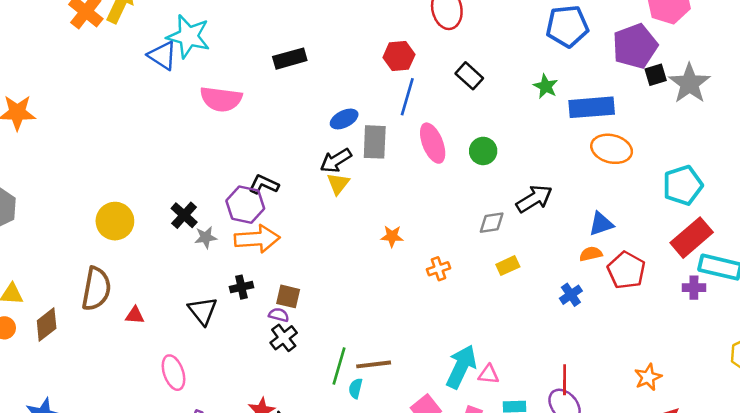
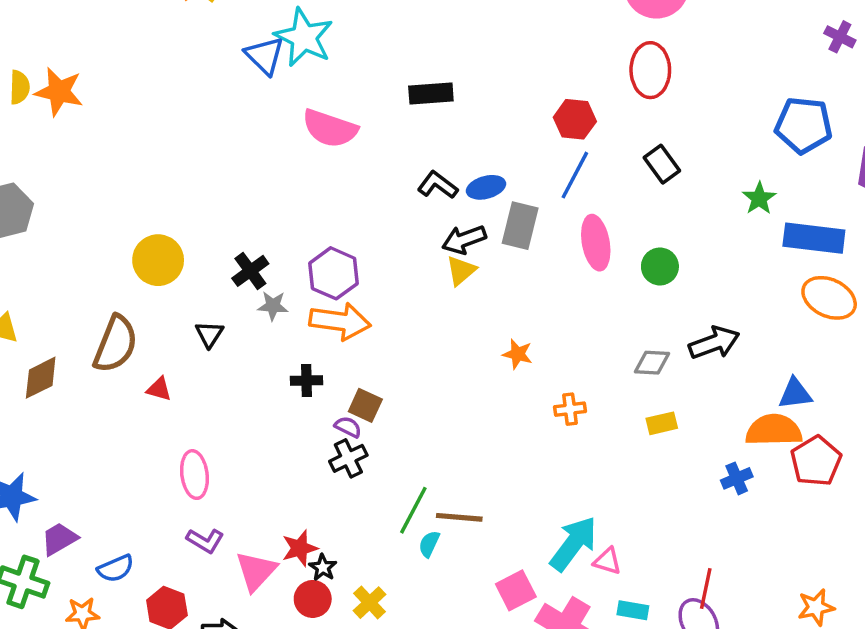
black L-shape: (264, 184) -> (438, 185), moved
orange semicircle: (591, 254) -> (774, 430), size x1.8
black triangle: (203, 311) -> (209, 334), moved, size x0.7

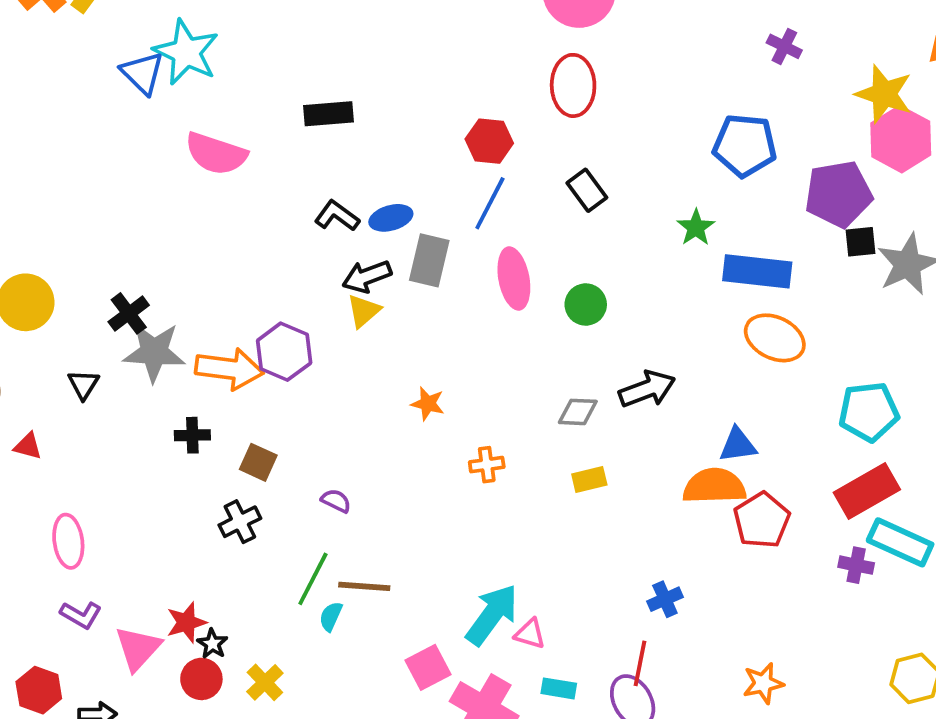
purple hexagon: (334, 273) -> (284, 352), moved
gray star: (273, 306) -> (154, 352), size x1.8
purple semicircle: (348, 427) -> (336, 501), moved
blue cross: (737, 478) -> (665, 599), moved

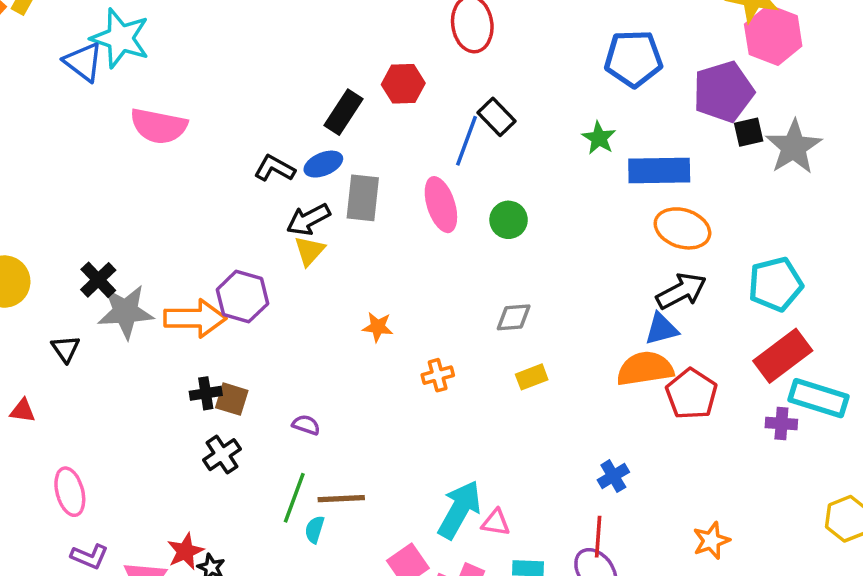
black rectangle: (328, 114) -> (343, 112), moved, turned -45
blue line: (490, 203) -> (467, 141), moved
black arrow: (647, 389) -> (681, 291), moved
black cross: (192, 435) -> (206, 393), moved

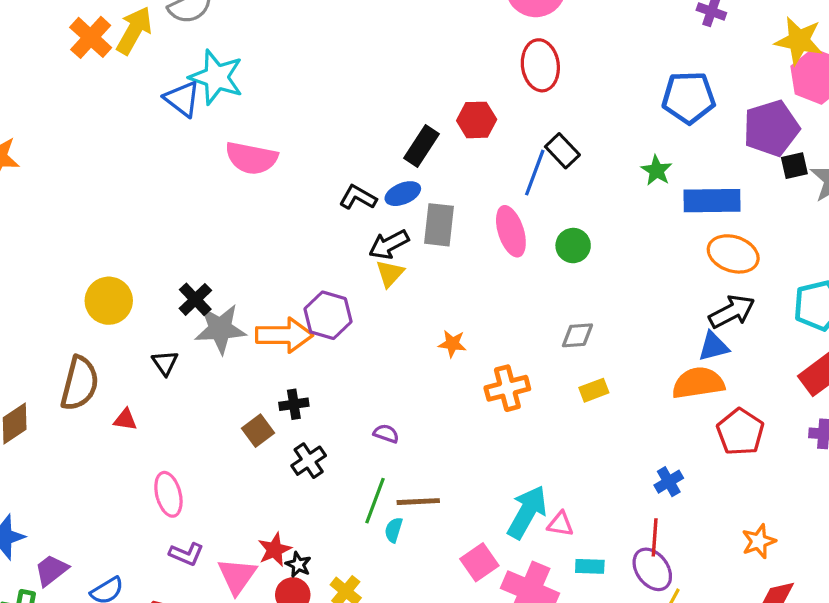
orange cross: (438, 375) -> (507, 388), size x1.5
red pentagon: (691, 394) -> (740, 432), moved
brown square: (232, 399) -> (258, 431), moved, turned 36

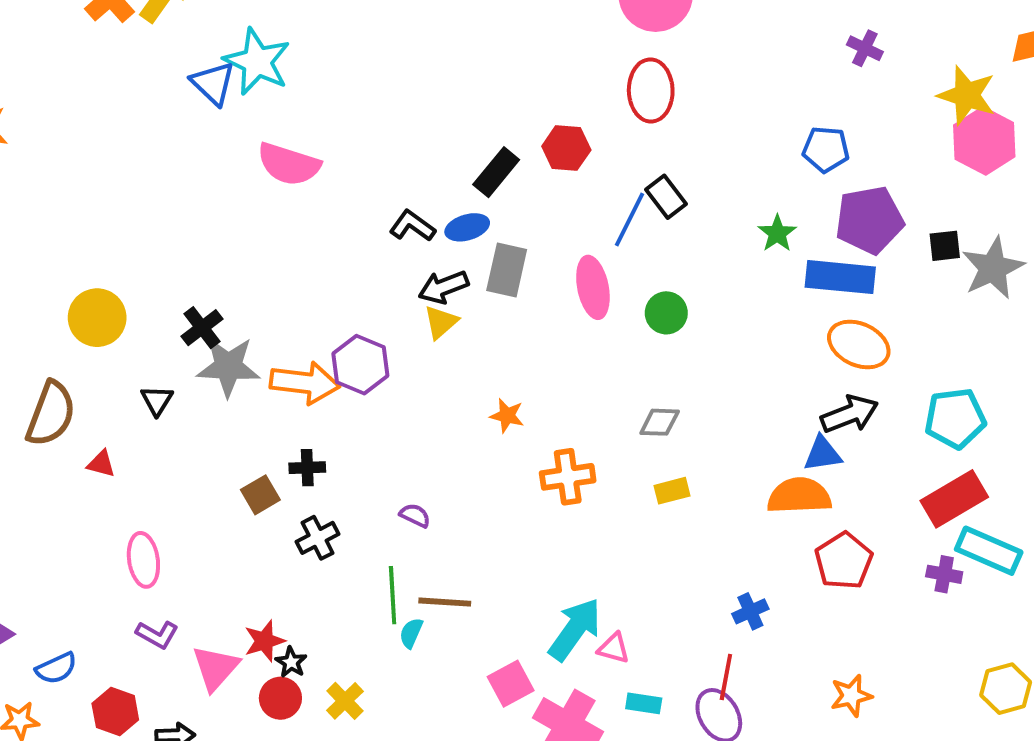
blue pentagon: (689, 98) -> (826, 149), size x0.7
purple pentagon: (771, 128) -> (869, 220), moved
green line: (375, 501) -> (393, 595), turned -30

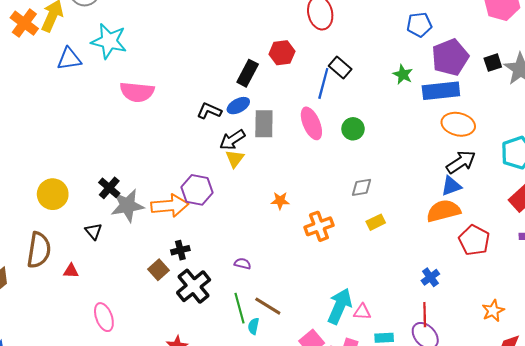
blue triangle: (213, 83) -> (69, 59), moved, turned -40
black cross: (318, 538) -> (194, 286), size x1.5
brown line: (445, 602) -> (268, 306), turned 40

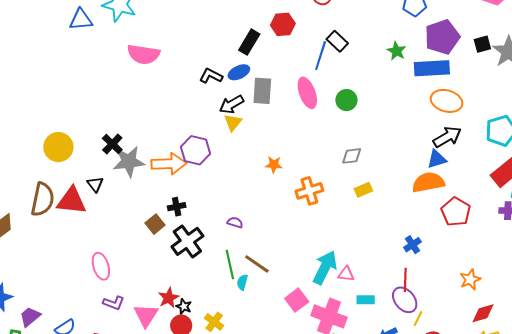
red triangle: (71, 271) -> (72, 201), moved, size x2.0

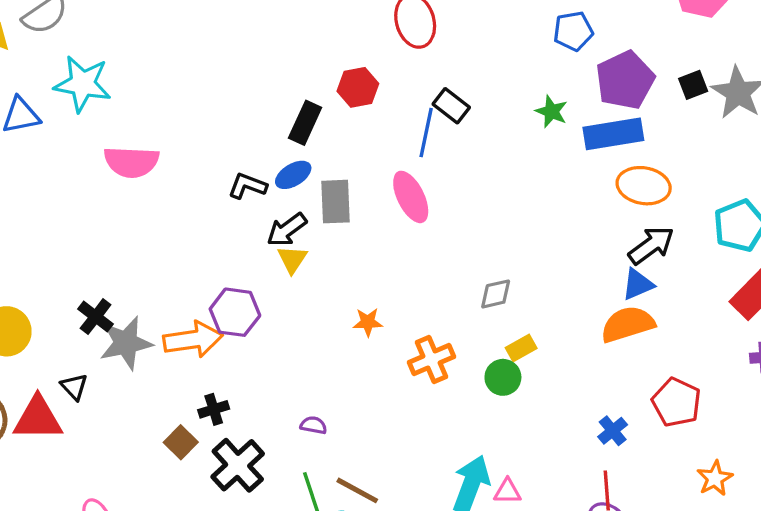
green circle: (346, 100) -> (503, 377), moved
red pentagon: (456, 212) -> (676, 402), moved

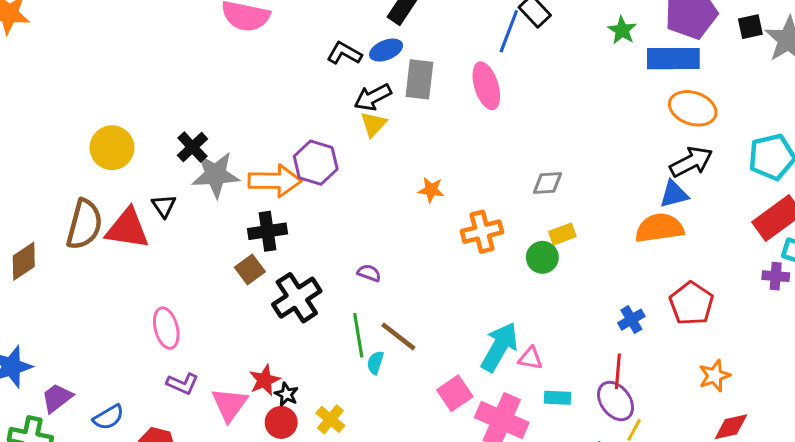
black cross: (214, 409) -> (267, 231), moved, size x1.4

